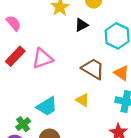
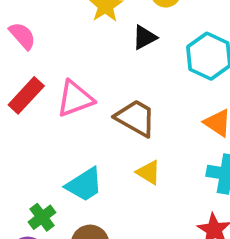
brown trapezoid: (93, 69) -> (136, 118), moved

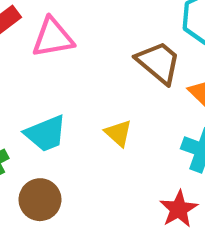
brown trapezoid: (136, 118) -> (159, 62), moved

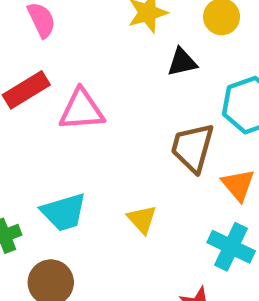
brown trapezoid: (159, 62) -> (192, 148), turned -120

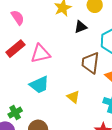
cyan trapezoid: (64, 212) -> (39, 85), moved

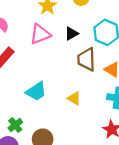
black triangle: (81, 27) -> (72, 34), moved
pink triangle: (40, 54) -> (40, 34), moved

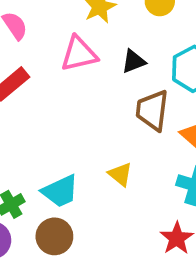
cyan trapezoid: (36, 91) -> (60, 191), moved

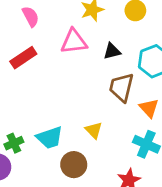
brown circle: (54, 236) -> (74, 165), moved

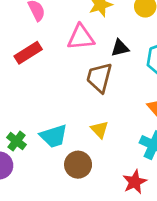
brown trapezoid: (121, 87) -> (99, 78), moved
green cross: (14, 143) -> (17, 141), turned -30

